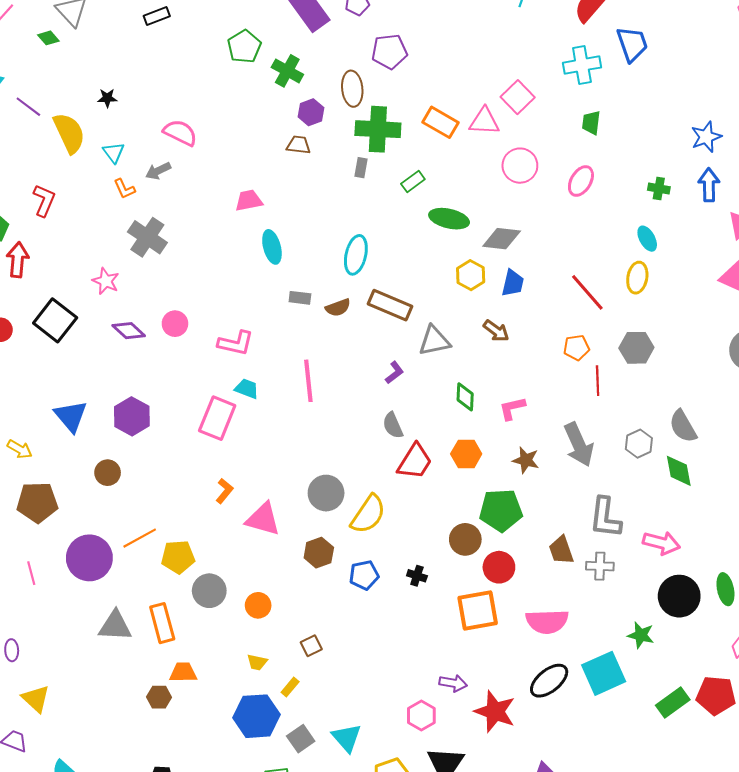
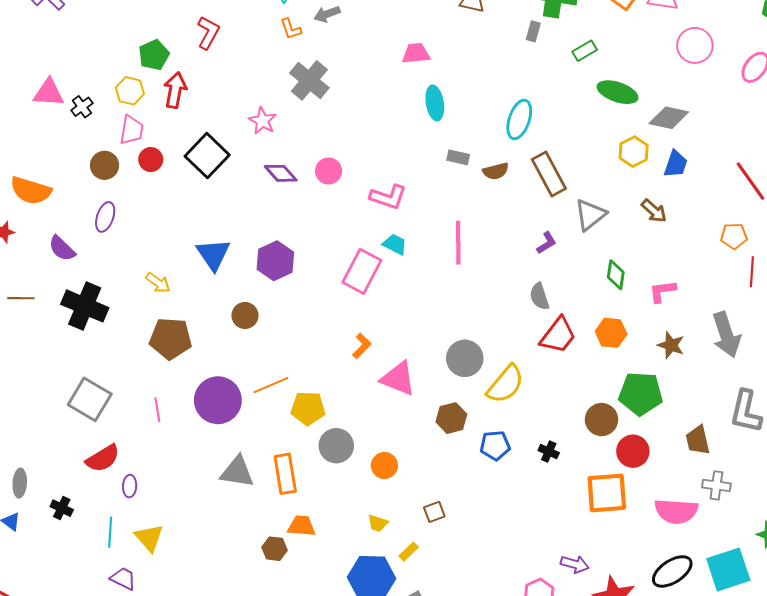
brown rectangle: (390, 305) -> (549, 174), turned 33
gray triangle: (434, 341) -> (590, 215), turned -32
gray cross: (600, 566) -> (716, 485), moved

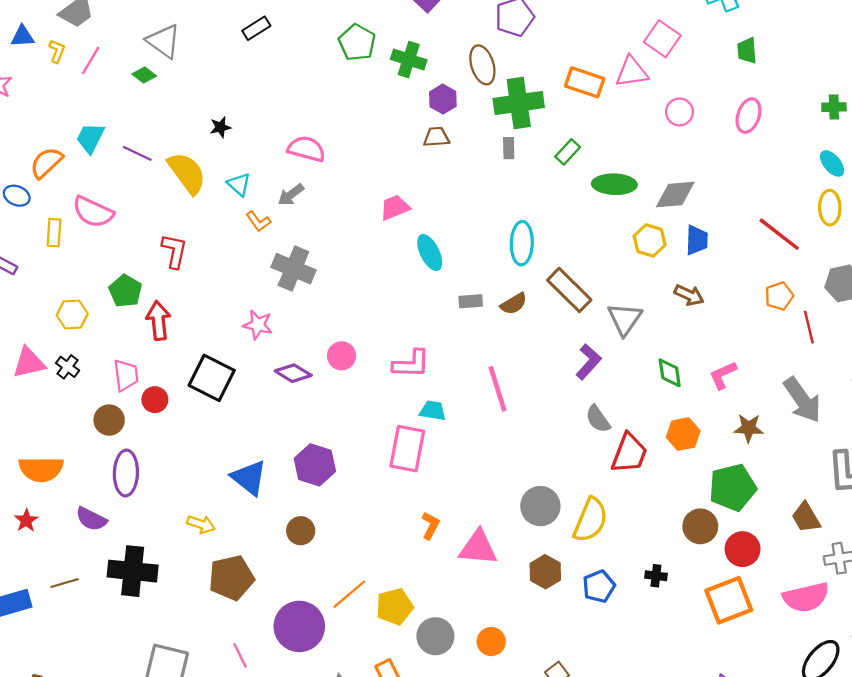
pink circle: (695, 45) -> (679, 112), size x0.7
yellow hexagon: (130, 91) -> (72, 315), moved
purple ellipse: (105, 217) -> (126, 473), size x1.4
purple L-shape: (547, 243) -> (588, 362), size x1.4

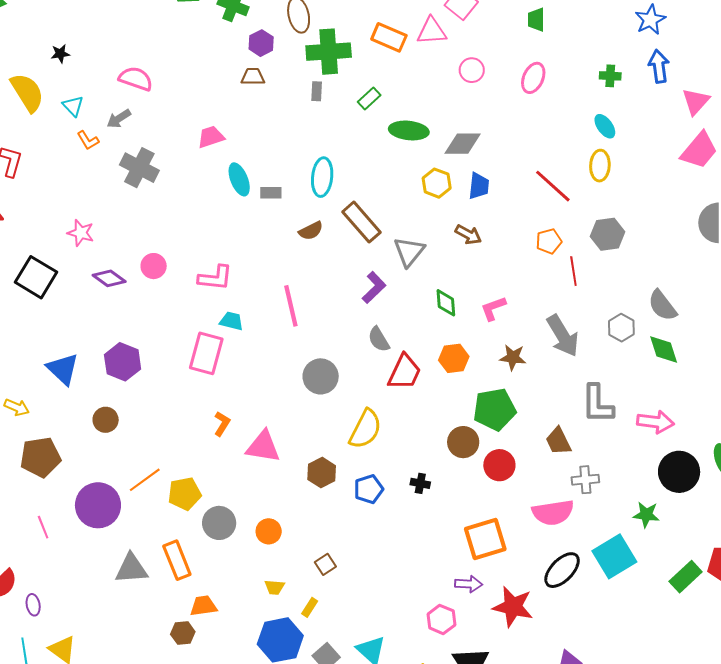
gray cross: (293, 269) -> (139, 168), moved
gray rectangle: (471, 301) -> (271, 193), moved
gray circle: (540, 506) -> (321, 376), moved
orange square: (729, 600) -> (485, 539), moved

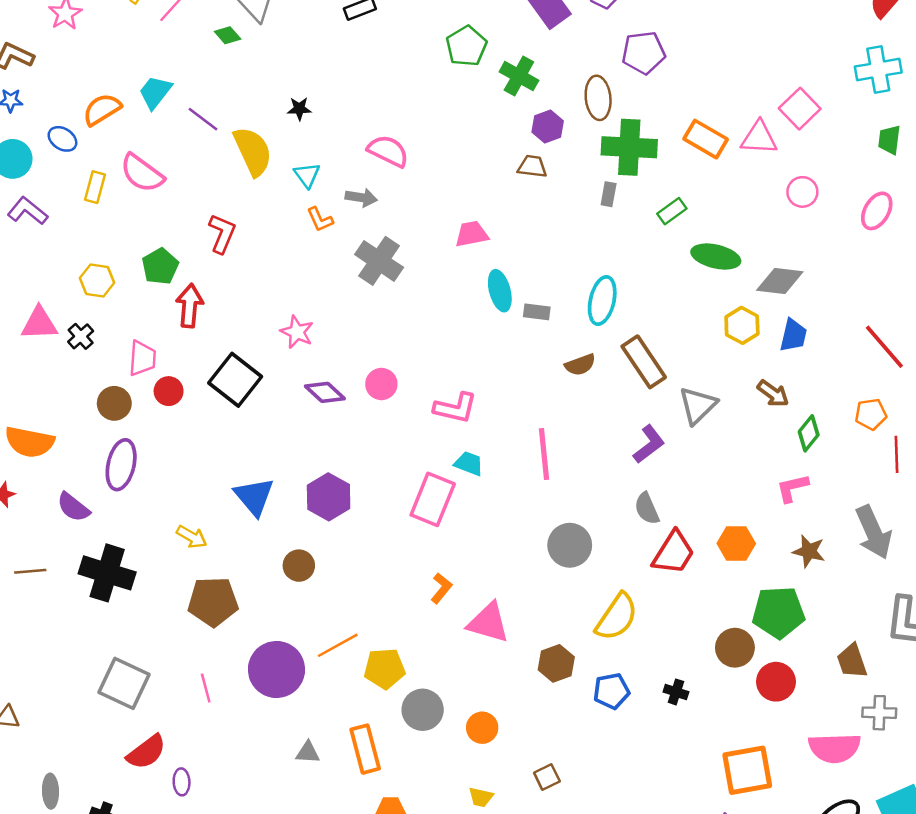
gray arrow: (119, 119) -> (361, 198), turned -145
green diamond: (446, 303) -> (809, 433), moved, turned 36
gray triangle: (131, 569) -> (308, 752), size x0.6

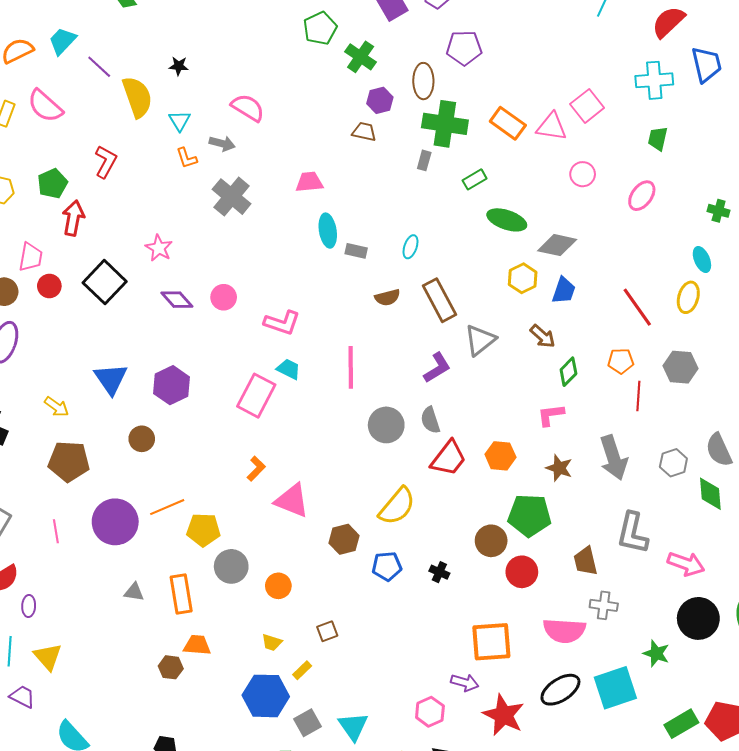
cyan ellipse: (602, 301) -> (410, 247), size x0.6
gray circle: (570, 545) -> (386, 425), moved

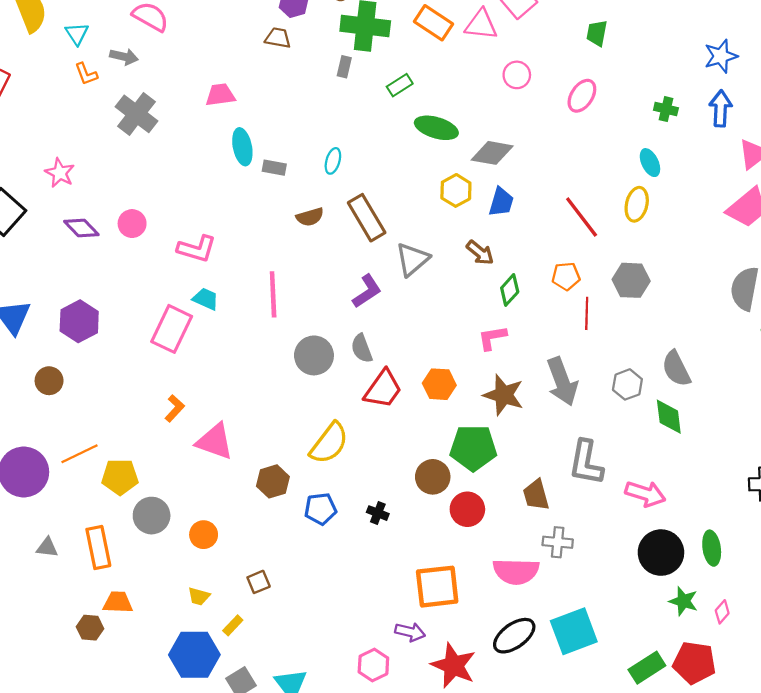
brown star: (559, 468) -> (504, 395), size x1.4
green star: (656, 654) -> (684, 601), moved

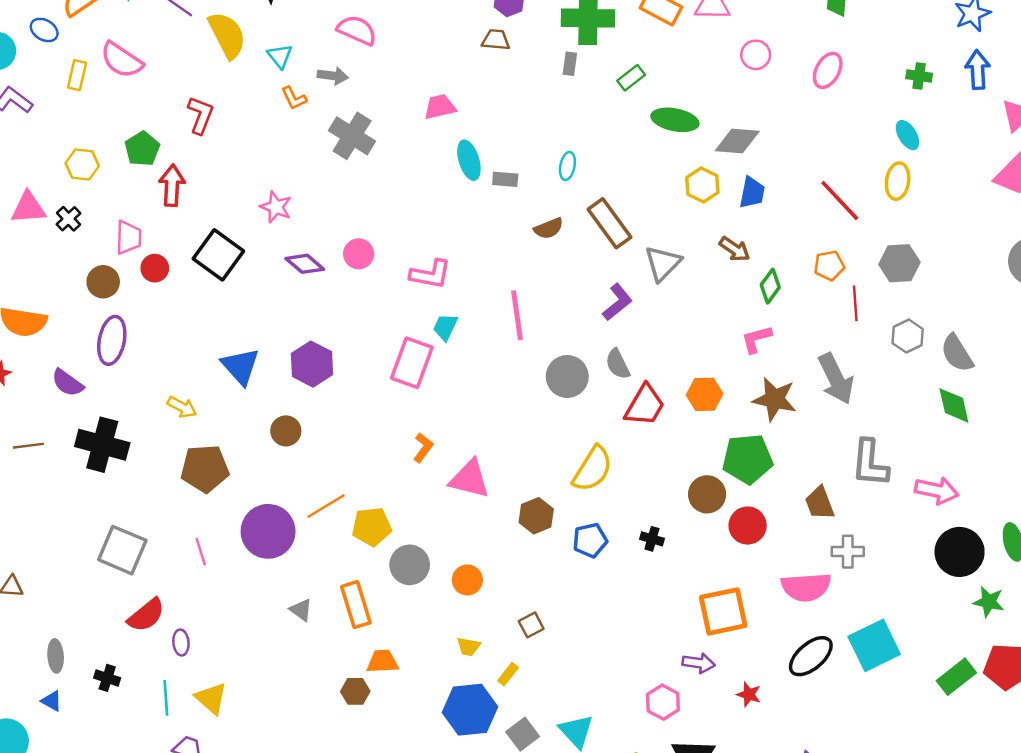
cyan trapezoid: (206, 299) -> (445, 327), turned -84
gray hexagon: (627, 384) -> (908, 336), moved
gray triangle: (47, 547) -> (301, 610), turned 35
red star: (454, 665) -> (749, 694), size x0.5

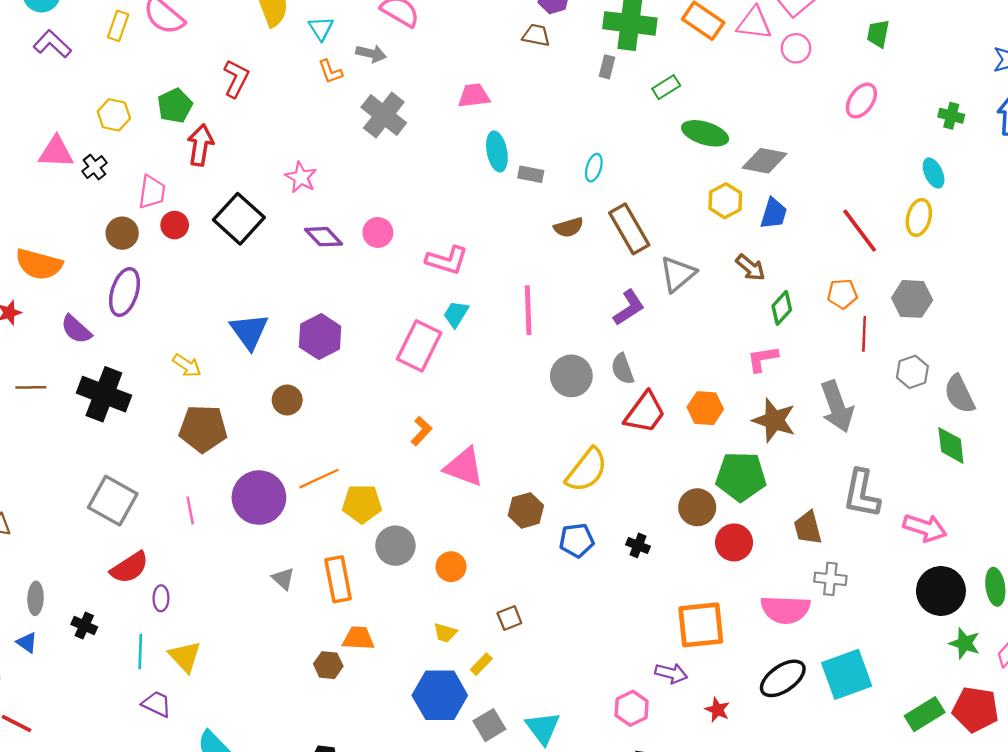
pink circle: (756, 55) -> (796, 48), moved

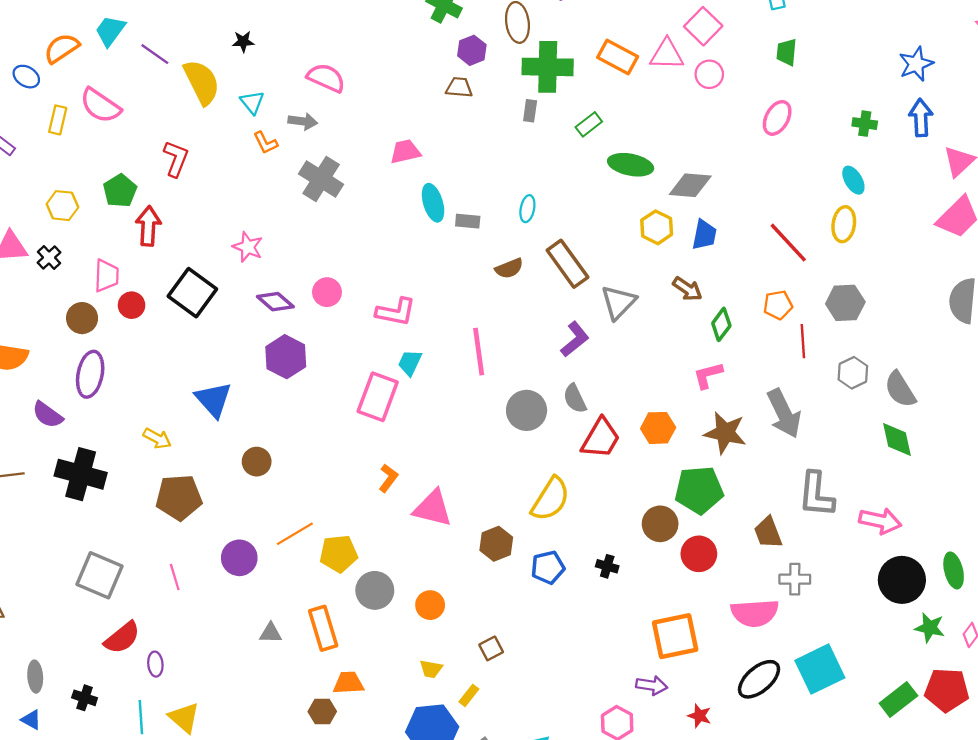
purple hexagon: (320, 337) -> (286, 357), moved
purple circle: (259, 498) -> (239, 558), size x0.7
gray triangle: (283, 579) -> (271, 633), turned -35

